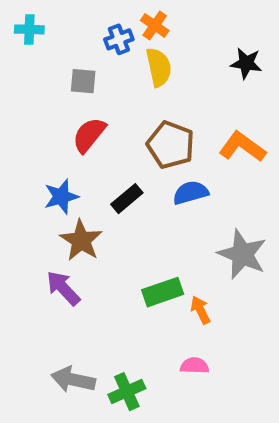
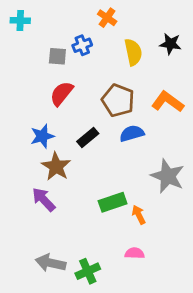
blue cross: (119, 39) -> (82, 45), moved
yellow semicircle: (159, 67) -> (133, 52), moved

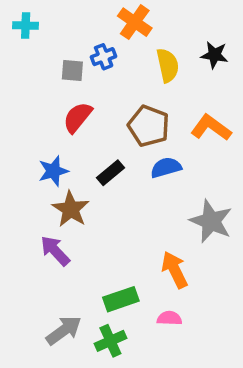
orange cross: (107, 18) -> (135, 22), size x1.4
green rectangle: (113, 202) -> (121, 299), moved
orange arrow: (139, 215) -> (175, 270), size x1.5
gray arrow: (51, 263) -> (64, 330), turned 132

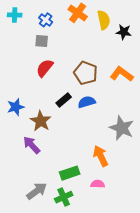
blue cross: (104, 57) -> (46, 20), moved, turned -32
yellow semicircle: (168, 65) -> (104, 20), moved
blue semicircle: (166, 168) -> (87, 102), moved
blue star: (53, 171) -> (16, 107), moved

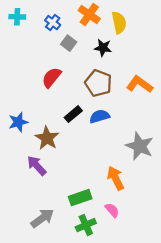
black star: (124, 32) -> (103, 48), moved
gray square: (42, 41) -> (69, 43), moved, turned 32
pink semicircle: (98, 184) -> (112, 210), turned 48
green cross: (64, 197) -> (86, 225), moved

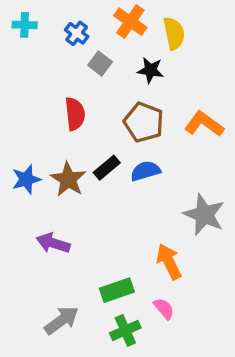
red semicircle: (51, 77) -> (75, 114), turned 135
brown star: (47, 138) -> (68, 179), moved
purple arrow: (37, 166) -> (53, 243), turned -30

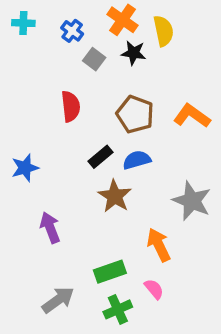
black star: (150, 70) -> (134, 53), moved
brown star: (68, 179) -> (115, 196), moved
purple arrow: (53, 243) -> (50, 228), turned 52

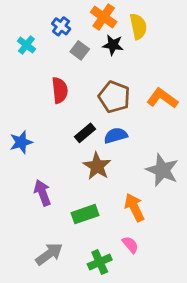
cyan cross: (23, 23) -> (26, 45), moved, turned 36
green rectangle: (110, 272) -> (85, 214), moved

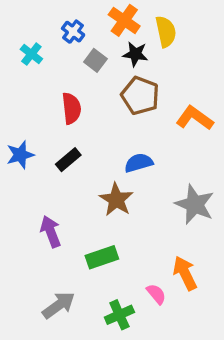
brown pentagon: (114, 97) -> (140, 96), moved
black rectangle: (85, 133) -> (68, 160), moved
blue star: (21, 142) -> (20, 155), moved
orange arrow: (134, 207) -> (185, 273), moved

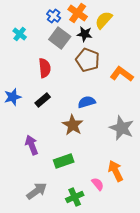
blue cross: (73, 32) -> (54, 16), moved
yellow semicircle: (166, 32) -> (104, 20), turned -126
gray square: (95, 60) -> (60, 38), size x1.5

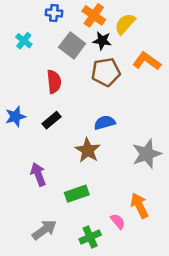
blue cross: (54, 16) -> (54, 13), moved, turned -32
brown pentagon: (88, 60) -> (106, 72), turned -30
orange L-shape: (122, 74) -> (147, 61), moved
gray star: (122, 128) -> (147, 154), turned 30

